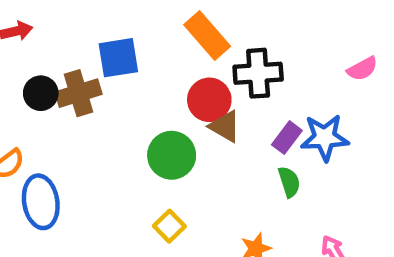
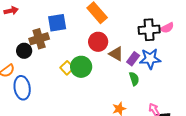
black cross: (258, 73) -> (149, 30), moved
black circle: (41, 93) -> (24, 51), moved
brown triangle: (225, 126) -> (116, 54), moved
yellow square: (169, 226) -> (67, 68), moved

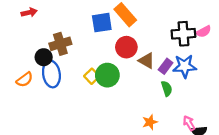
blue square: (57, 23) -> (102, 23), moved
blue ellipse: (22, 88) -> (51, 74), moved

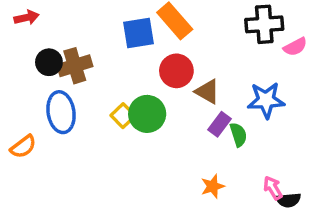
black cross: (183, 34) -> (264, 24), moved
black circle: (44, 57) -> (49, 62), moved
purple rectangle: (166, 66) -> (219, 124), moved
orange semicircle: (25, 80) -> (23, 147), moved

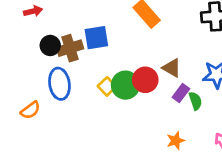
blue square: (139, 33) -> (96, 38), moved
red circle: (176, 71) -> (145, 80), moved

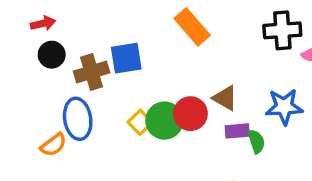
black circle: (50, 45) -> (52, 55), moved
purple rectangle: (181, 93) -> (237, 131), turned 48
orange semicircle: (30, 110) -> (53, 145), moved

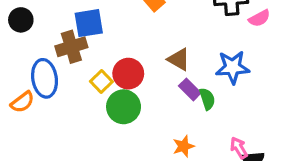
brown cross: (92, 72) -> (71, 47), moved
red circle: (190, 114) -> (128, 74), moved
green circle: (164, 121) -> (124, 107), moved
purple rectangle: (237, 131) -> (190, 89), turned 50

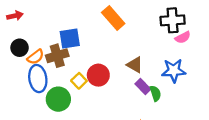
pink semicircle: (259, 18) -> (183, 37), moved
black circle: (21, 20) -> (20, 48), moved
orange semicircle: (22, 102) -> (36, 57), moved
green circle: (124, 107) -> (58, 99), moved

